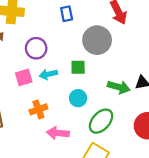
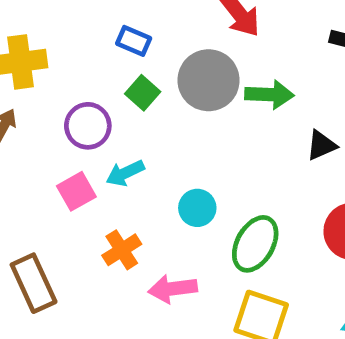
blue rectangle: (67, 14) -> (134, 41), turned -42
green square: (78, 67) -> (143, 93), moved, turned -35
green arrow: (119, 87) -> (269, 94), moved

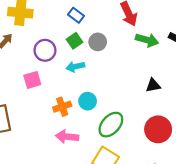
gray circle: (209, 80) -> (98, 42), moved, size x0.6
green arrow: (269, 94) -> (147, 40), moved
cyan arrow: (125, 173) -> (75, 67), moved
orange cross: (122, 250) -> (62, 107), moved

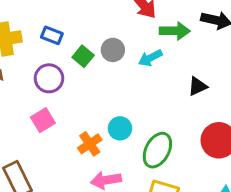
blue rectangle: (76, 15) -> (52, 35), moved
cyan arrow: (75, 67) -> (150, 58), moved

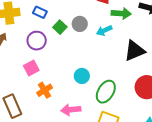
black triangle: (198, 86) -> (134, 51), size x1.6
orange cross: (90, 144) -> (45, 90), moved

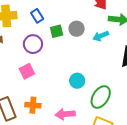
blue rectangle: (40, 12) -> (37, 16), turned 32
green square: (60, 27) -> (57, 31), turned 32
orange cross: (45, 90) -> (33, 105), moved, turned 35

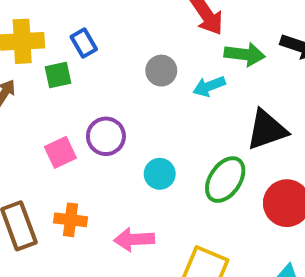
green square: (57, 31) -> (58, 75), moved
purple circle: (33, 44) -> (106, 136), moved
green ellipse: (101, 97) -> (225, 180), moved

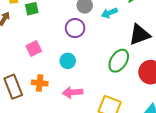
purple circle: (106, 136) -> (75, 28), moved
cyan circle: (160, 174) -> (68, 61), moved

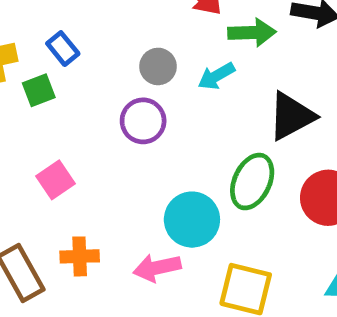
cyan circle: (68, 61) -> (192, 220), moved, size x1.5

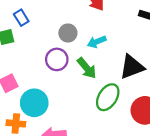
green arrow: (252, 32) -> (87, 68), moved, turned 45
cyan circle: (192, 220) -> (34, 103), moved

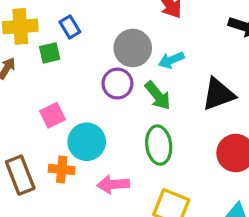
gray circle: (68, 33) -> (133, 48), size x1.5
green ellipse: (108, 97) -> (159, 145), moved, turned -40

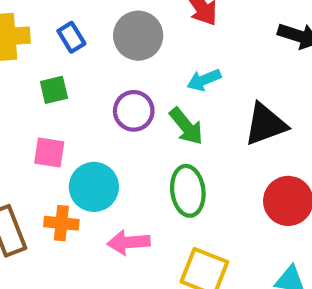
gray circle: (133, 48) -> (138, 36), moved
green square: (50, 53) -> (54, 90), moved
pink square: (53, 115) -> (49, 153), turned 35

